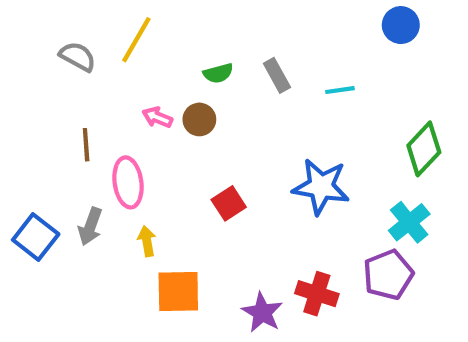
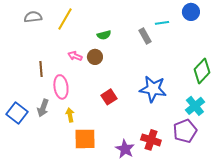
gray semicircle: (78, 57) -> (33, 17), moved, turned -36
gray rectangle: (277, 75) -> (145, 36), moved
cyan line: (340, 90) -> (162, 23), moved

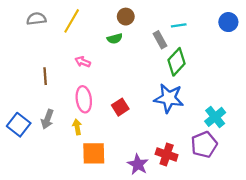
blue circle: (191, 12) -> (228, 22), moved
brown circle: (95, 57) -> (126, 17), moved
green diamond: (202, 71) -> (177, 62), moved
pink ellipse: (61, 87) -> (84, 99), moved

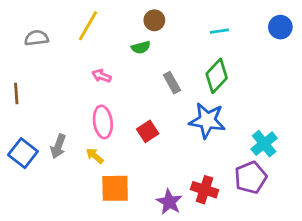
gray semicircle: (36, 19) -> (36, 38), moved
gray rectangle: (160, 40) -> (172, 83), moved
brown line: (45, 76) -> (16, 93), moved
yellow arrow: (77, 127) -> (95, 156), turned -40

